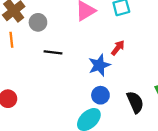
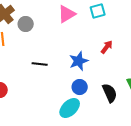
red arrow: (118, 48) -> (107, 47), moved
black line: (53, 52) -> (40, 64), moved

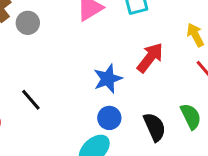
red arrow: (107, 47) -> (150, 58), size x1.5
black line: (40, 64) -> (31, 100), moved, turned 42

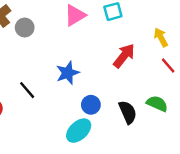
blue star: (108, 79) -> (68, 73), moved
green semicircle: (191, 116) -> (157, 104), turned -40

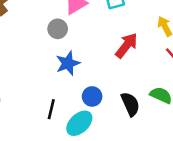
gray circle: (25, 28) -> (58, 29), moved
black line: (27, 90) -> (51, 109), moved, turned 54

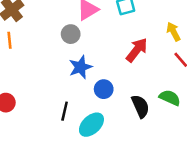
blue circle: (92, 96) -> (104, 89), moved

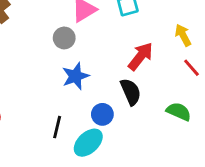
blue circle: (104, 89) -> (102, 114), moved
black semicircle: (140, 106) -> (131, 92), moved

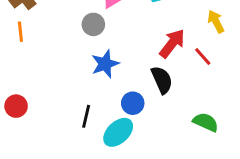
red line: (191, 68) -> (203, 57), moved
green semicircle: (179, 112) -> (206, 122), moved

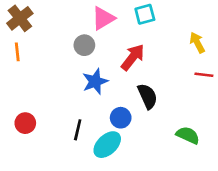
red arrow: (172, 43) -> (133, 57), moved
red line: (203, 57) -> (204, 75), moved, turned -42
red circle: (16, 106) -> (25, 123), moved

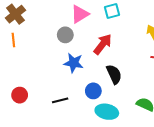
blue star: (95, 81) -> (74, 63), turned 30
black line: (78, 130) -> (60, 100), turned 63
cyan ellipse: (107, 145) -> (107, 112), moved, turned 55

